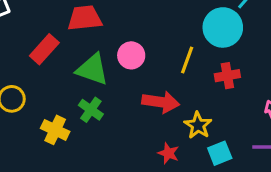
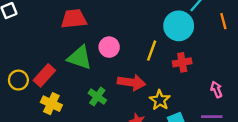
red rectangle: (44, 49) -> (44, 75), moved
green cross: (91, 110) -> (97, 97), moved

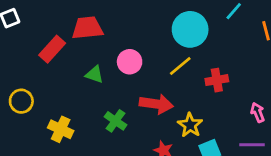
cyan circle: (179, 26) -> (190, 29), moved
yellow line: (152, 51) -> (180, 66), turned 30
green triangle: (80, 58) -> (94, 74), size x0.6
red rectangle: (44, 75) -> (52, 49), moved

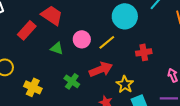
red trapezoid: (87, 28) -> (52, 15), turned 40
yellow line: (180, 66) -> (107, 42), moved
red arrow: (156, 104) -> (101, 69), turned -30

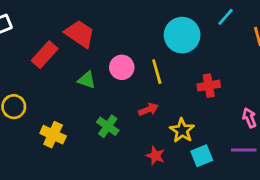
yellow line: (107, 42) -> (157, 72), turned -66
red arrow: (101, 69) -> (148, 109), size x0.6

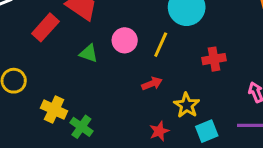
yellow line: (157, 72) -> (161, 45), turned 40
green cross: (108, 126) -> (81, 127), moved
red star: (155, 156) -> (159, 131), turned 30

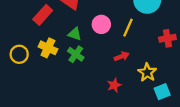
yellow cross: (54, 110) -> (48, 48), moved
green cross: (81, 127) -> (76, 54), moved
red star: (159, 131) -> (114, 85), moved

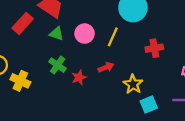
green triangle: (75, 34) -> (56, 34), moved
yellow cross: (48, 48) -> (20, 81), moved
red star: (114, 85) -> (79, 77), moved

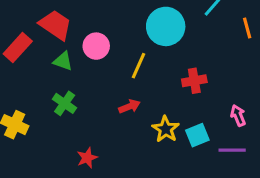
pink circle: (85, 34) -> (96, 46), moved
red star: (79, 77) -> (87, 158), moved
cyan square: (149, 104) -> (197, 135), moved

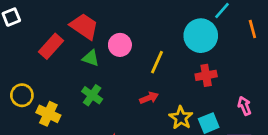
cyan circle: (166, 26) -> (201, 36), moved

